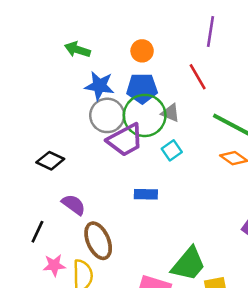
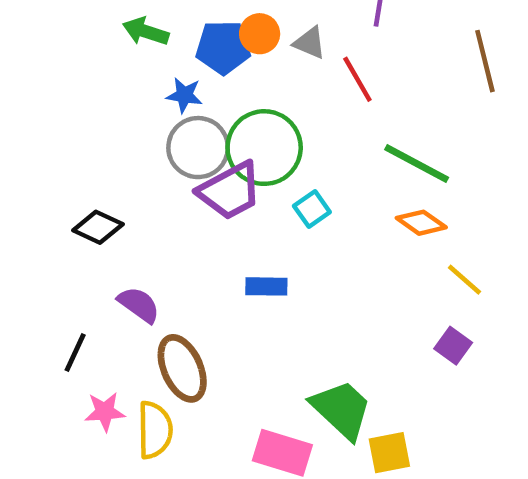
blue star: (99, 86) -> (184, 95), size x0.7
blue pentagon: (142, 88) -> (223, 47), moved
gray triangle: (170, 113) -> (310, 43), moved
green trapezoid: (189, 264) -> (342, 409), turned -87

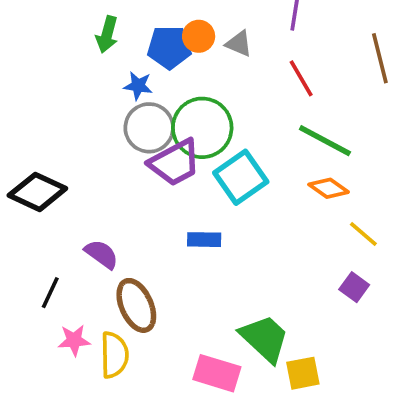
green arrow: (146, 31) -> (107, 34), turned -93
red line: (357, 79) -> (301, 78), moved
cyan square: (312, 209) -> (241, 177), size x1.8
black diamond: (98, 227) -> (37, 192), moved, size x1.4

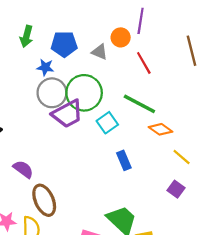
orange circle: (199, 36) -> (121, 37), moved
gray triangle: (239, 44) -> (100, 52), moved
green line: (325, 141) -> (139, 104), moved
cyan square: (241, 177) -> (107, 123), size x0.7
blue rectangle: (204, 240) -> (124, 160), moved, turned 66

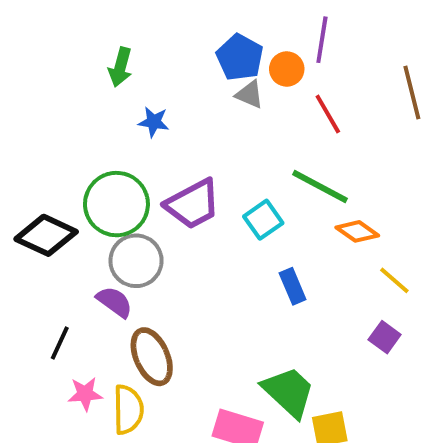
blue pentagon: (64, 44) -> (240, 57), moved, turned 30
gray circle: (52, 93) -> (136, 261), moved
green circle: (84, 93) -> (116, 204), moved

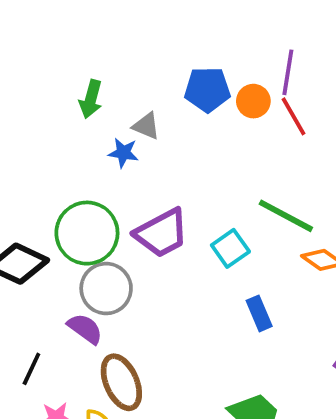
blue pentagon: (240, 57) -> (207, 90), turned -30
gray triangle: (250, 94) -> (146, 126), moved
red line: (328, 114) -> (294, 116), moved

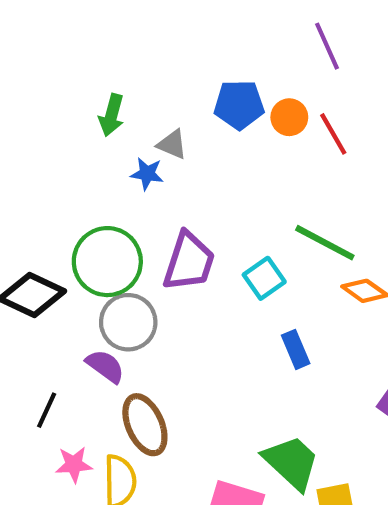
purple line: (288, 72) -> (327, 46), moved, turned -33
purple trapezoid: (162, 233) -> (189, 262), turned -44

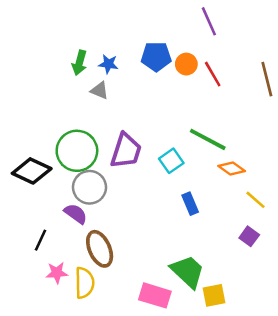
gray triangle: (172, 144) -> (100, 90), moved
blue star: (147, 174) -> (108, 64), moved

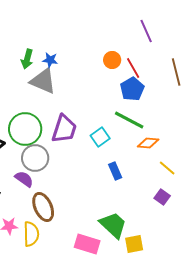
purple line: (209, 21) -> (146, 31), moved
blue pentagon: (156, 56) -> (132, 89), moved, turned -30
gray triangle: (100, 90) -> (43, 81), size x1.8
orange diamond: (232, 168) -> (148, 143), turned -30

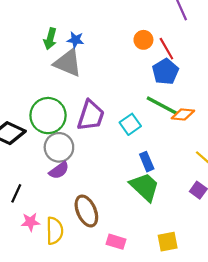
orange diamond: (148, 143) -> (183, 114), moved
purple semicircle: (24, 179) -> (59, 170), moved, turned 108
brown ellipse: (43, 207) -> (86, 211), moved
green trapezoid: (113, 225) -> (145, 187), moved
pink rectangle: (87, 244) -> (116, 242), size x0.7

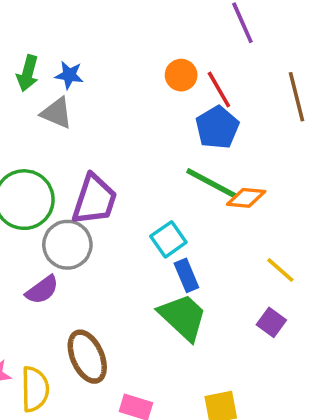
gray triangle: (68, 63) -> (57, 113), size x0.7
cyan square: (130, 124) -> (168, 239), moved
gray circle: (59, 147) -> (67, 245), moved

